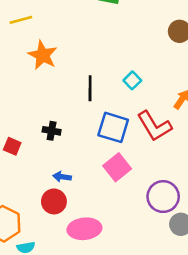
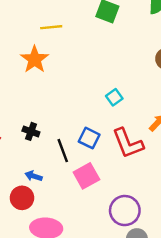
yellow line: (21, 20) -> (51, 27), moved
black line: (90, 88) -> (63, 151), moved, turned -30
blue square: (113, 127) -> (89, 138), size x0.7

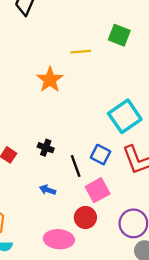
yellow line: (51, 27) -> (81, 52), moved
cyan square: (114, 97) -> (125, 116), size x2.0
red circle: (22, 198) -> (85, 218), moved

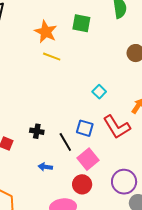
yellow line: (81, 52) -> (52, 57), moved, turned 36
orange star: (50, 80) -> (46, 32), moved
cyan square: (125, 116) -> (99, 92), size x0.5

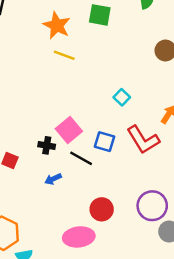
black line: (65, 142) -> (81, 158), turned -30
pink square: (88, 159) -> (69, 130), moved
blue arrow: (45, 167) -> (53, 179), moved, turned -32

